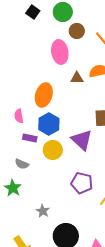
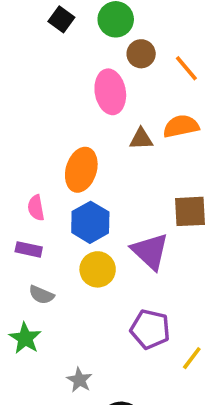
purple rectangle: (30, 138) -> (29, 249), moved

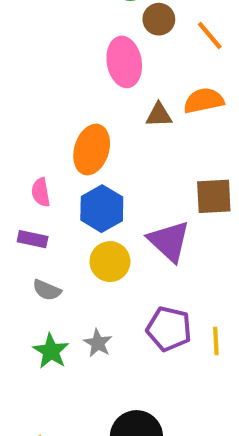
green star: (25, 338) -> (51, 351), moved
yellow line: (192, 358) -> (216, 341), moved, turned -40
gray star: (79, 380) -> (98, 343), moved

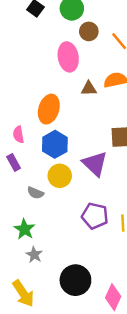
purple rectangle: (33, 239) -> (14, 162), turned 49
gray semicircle: (47, 290) -> (35, 193), moved
gray star: (98, 343) -> (34, 255), moved

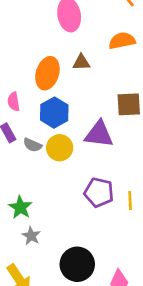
brown triangle: (89, 88) -> (81, 62), moved
purple triangle: (95, 164) -> (99, 134), turned -36
gray semicircle: (35, 193) -> (33, 145), moved

